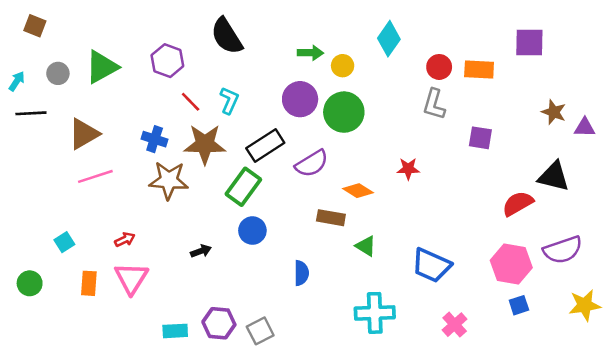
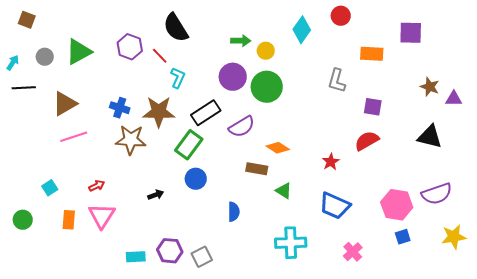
red circle: (439, 67) -> (341, 16), moved
red line: (191, 102) -> (160, 56), moved
red star: (408, 169) -> (331, 162), moved, turned -30
red semicircle: (518, 203) -> (367, 141), moved

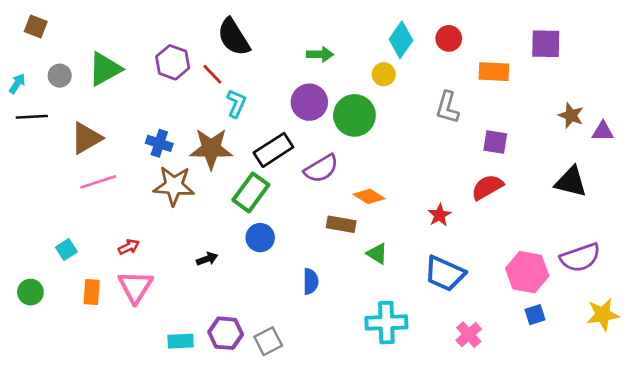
red circle: (341, 16) -> (449, 38), moved
yellow circle: (266, 51) -> (384, 74), moved

